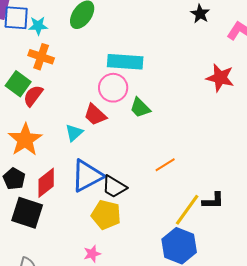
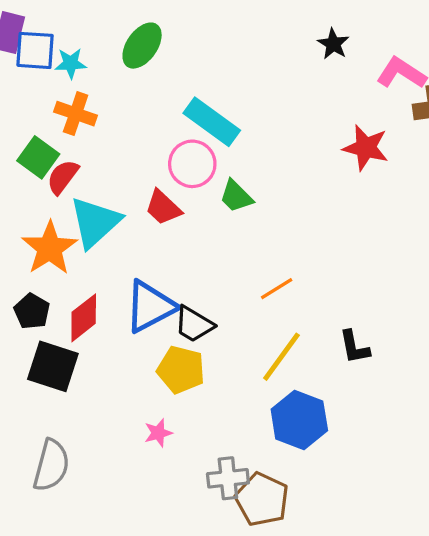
cyan rectangle: (125, 62) -> (212, 122), turned 32
cyan triangle: (74, 133) -> (95, 222), moved, size x1.8
black L-shape: (213, 201) -> (354, 347), turned 80
yellow line: (187, 210) -> (281, 357), moved

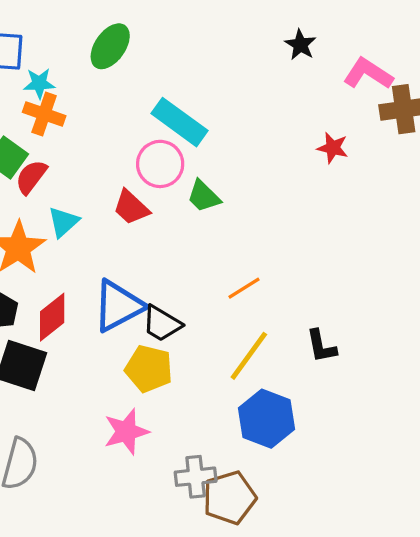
cyan star: (71, 63) -> (39, 83), moved
red star: (366, 148) -> (333, 148), size x0.7
cyan triangle: (95, 222) -> (63, 222), size x0.6
pink star: (158, 433) -> (126, 432), size x1.6
brown pentagon: (262, 499) -> (229, 498), turned 30

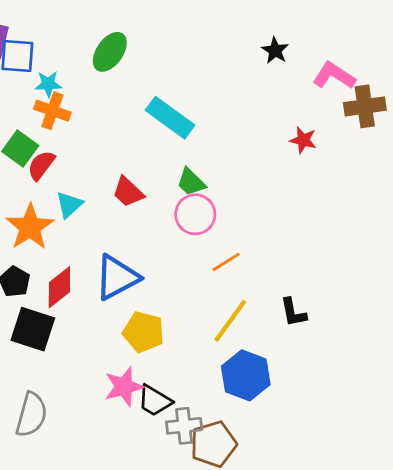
pink circle: (160, 164) -> (195, 214), moved
black trapezoid: (162, 324) -> (155, 401), moved

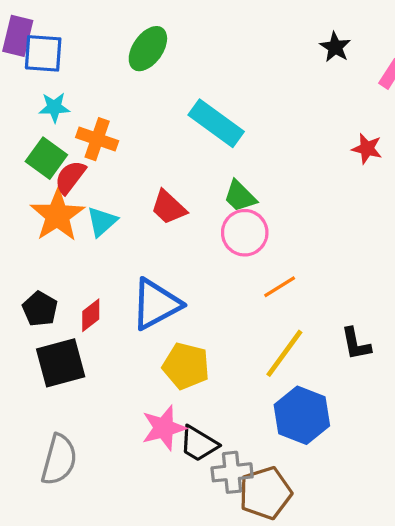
cyan star: (48, 84) -> (54, 107), moved
orange cross: (52, 111) -> (97, 139), moved
orange star: (30, 227) -> (57, 215), moved
red diamond: (59, 287) -> (91, 315), size x0.7
black square: (33, 329) -> (61, 363), turned -33

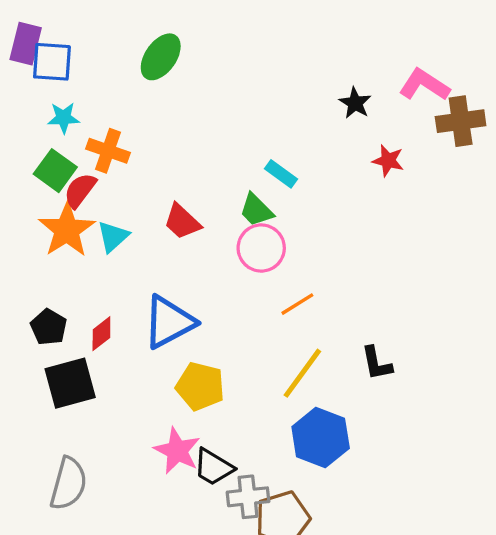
black star: (335, 47) -> (355, 103), moved
cyan rectangle: (216, 123) -> (281, 174), moved, size x0.6
pink star: (164, 428) -> (177, 451), turned -30

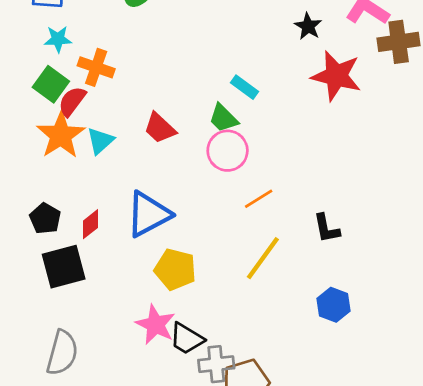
red star: (388, 161) -> (336, 76), size x1.8
black L-shape: (377, 363) -> (326, 228), moved
blue hexagon: (321, 437) -> (334, 305), moved, size x0.7

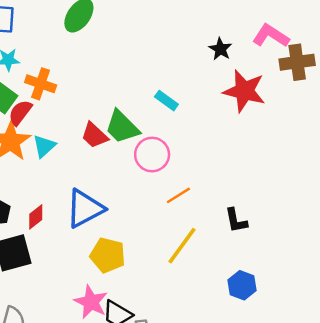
green trapezoid: (223, 118) -> (122, 127), moved, size x1.4

